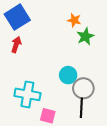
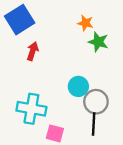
green star: (85, 36) -> (98, 42), turned -30
red arrow: (16, 45) -> (33, 51), moved

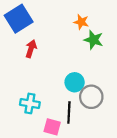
cyan cross: (31, 109) -> (30, 103), size x0.7
black line: (94, 124) -> (69, 112), moved

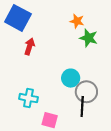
blue square: (19, 19) -> (18, 18), turned -30
black line: (69, 112) -> (82, 106), moved

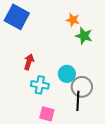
red arrow: (30, 46) -> (29, 62), moved
cyan cross: (28, 98) -> (40, 85), moved

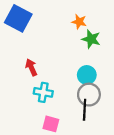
red arrow: (29, 62) -> (31, 67), turned -42
cyan circle: (67, 74) -> (87, 75), moved

